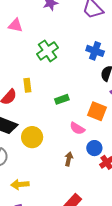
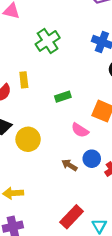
blue circle: (94, 148) -> (92, 159), moved
brown arrow: (69, 159) -> (69, 165), turned -72

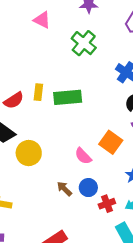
green cross: (48, 41) -> (84, 43), moved, turned -30
green rectangle: (63, 97) -> (68, 97), moved, size x1.6

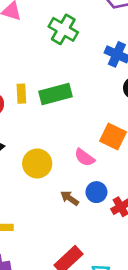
yellow circle: (29, 153) -> (37, 164), moved

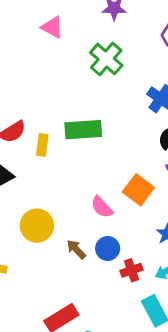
yellow rectangle: (21, 94) -> (42, 145), moved
yellow circle: (37, 164) -> (37, 226), moved

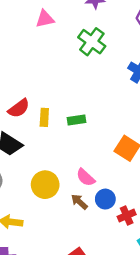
pink triangle: (52, 27) -> (45, 19), turned -36
green rectangle: (83, 130) -> (77, 120), moved, size x0.6
pink semicircle: (102, 207) -> (86, 177), moved

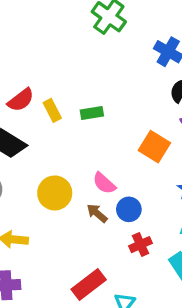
yellow rectangle: (44, 117) -> (52, 110), turned -30
red cross: (127, 216) -> (141, 245), moved

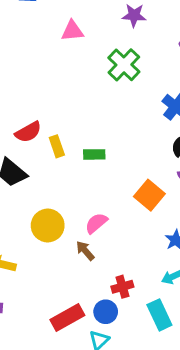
pink semicircle: (104, 183) -> (96, 223), turned 90
blue circle: (129, 209) -> (106, 312), moved

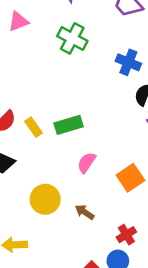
green rectangle: (94, 154) -> (69, 125), size x1.4
orange square: (149, 195) -> (130, 178), moved, turned 32
pink semicircle: (96, 223) -> (87, 163), moved

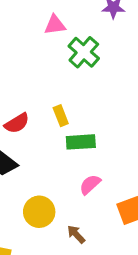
green cross: (72, 38) -> (84, 52), moved
yellow rectangle: (33, 127) -> (61, 116), moved

